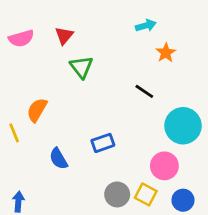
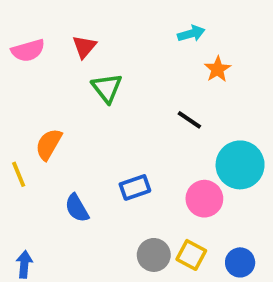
pink circle: (164, 166) -> (204, 199), moved

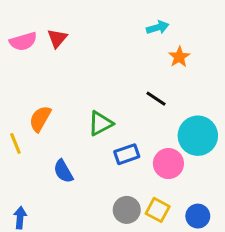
red triangle: (84, 47) -> (57, 38), moved
green triangle: (107, 88) -> (100, 123), moved, turned 40
blue rectangle: (135, 187) -> (127, 154), moved

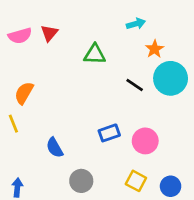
orange semicircle: (40, 119) -> (24, 93), moved
green triangle: (100, 123) -> (95, 54), moved, turned 30
cyan circle: (198, 136) -> (171, 78), moved
gray circle: (127, 210) -> (81, 181), moved

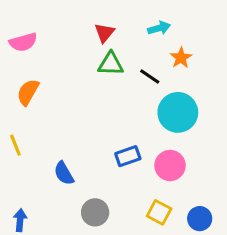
red triangle: (49, 33) -> (104, 33), moved
cyan circle: (171, 78) -> (178, 112), moved
black line: (135, 85) -> (150, 76), moved
orange semicircle: (24, 93) -> (28, 92), moved

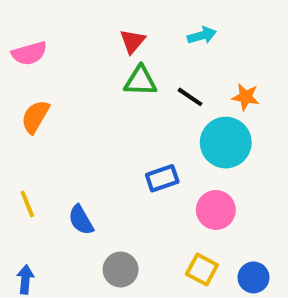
orange star: (181, 58) -> (246, 97), moved, turned -30
yellow line: (15, 145) -> (27, 204), moved
blue rectangle: (128, 156) -> (162, 178), moved

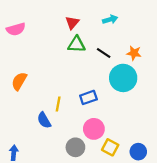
orange semicircle: (35, 117) -> (19, 81), moved
yellow line: (27, 204) -> (58, 104), moved, turned 32
pink circle: (216, 210) -> (94, 129), moved
gray circle: (121, 270) -> (75, 147), moved

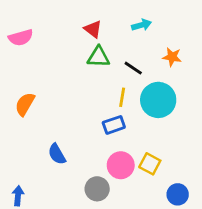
red triangle: (72, 23) -> (93, 29), turned -32
orange star: (134, 53) -> (172, 57), moved
yellow line: (58, 104) -> (122, 97), moved
yellow square: (110, 147) -> (150, 164), moved

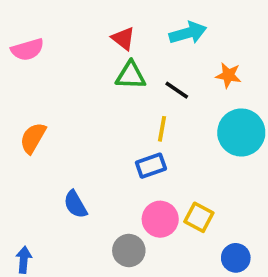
cyan arrow: (142, 25) -> (188, 33), size x1.4
cyan circle: (158, 100) -> (241, 132), moved

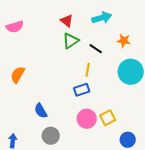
green triangle: (131, 75) -> (71, 41), turned -36
yellow square: (199, 217) -> (108, 118), turned 35
gray circle: (129, 250) -> (51, 136), moved

